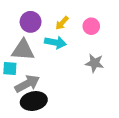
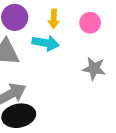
yellow arrow: (62, 23) -> (54, 19), turned -40

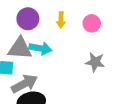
cyan arrow: (46, 43) -> (40, 48), moved

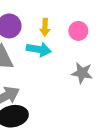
cyan arrow: (40, 48) -> (39, 49), moved

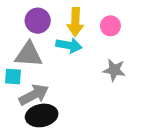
yellow arrow: (45, 27) -> (75, 22), size x1.5

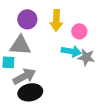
pink circle: (110, 26) -> (79, 31), moved
cyan arrow: (69, 45) -> (71, 51), moved

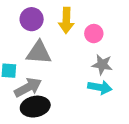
gray triangle: (20, 45) -> (39, 53), moved
cyan arrow: (71, 51) -> (100, 87), moved

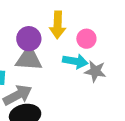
purple circle: (32, 19) -> (29, 39), moved
cyan arrow: (100, 87) -> (75, 61), moved

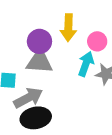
cyan arrow: (75, 61) -> (86, 64), turned -80

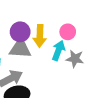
yellow arrow: (68, 28) -> (40, 36), moved

